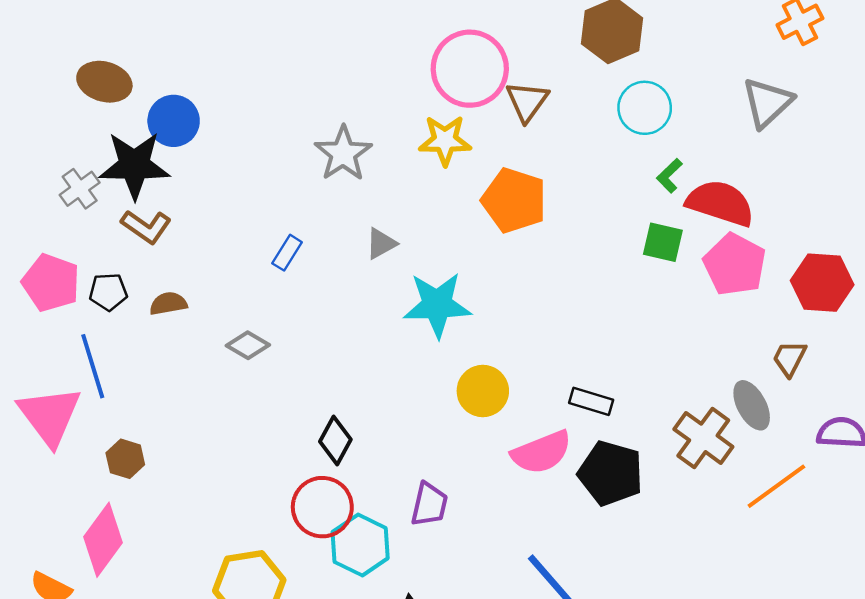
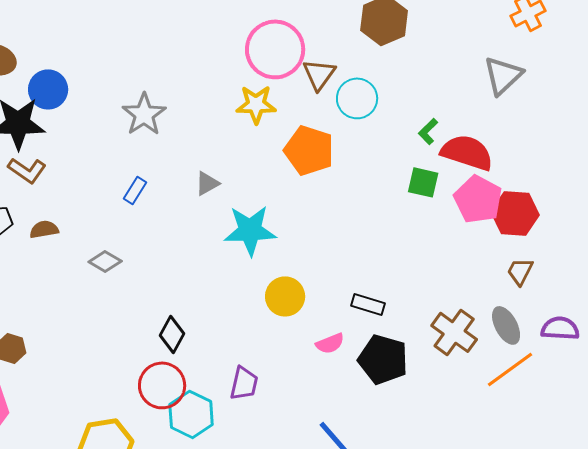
cyan circle: (645, 108) -> (357, 98), moved
gray star: (343, 153) -> (144, 114), moved
red hexagon: (822, 283) -> (515, 213), moved
gray ellipse: (752, 405) -> (506, 325), moved
pink semicircle: (542, 452) -> (330, 343), size x0.6

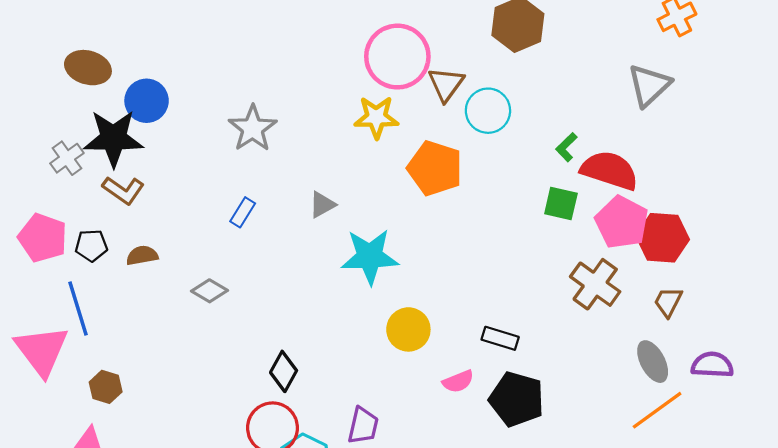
brown cross: (454, 332) -> (595, 284), moved

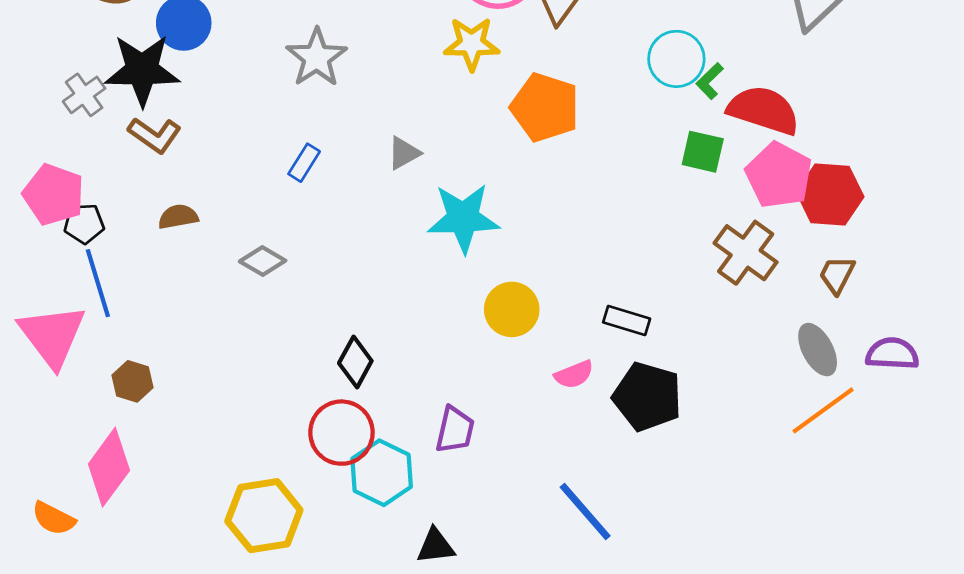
cyan circle: (488, 111) -> (676, 59), moved
black pentagon: (91, 245) -> (84, 224), moved

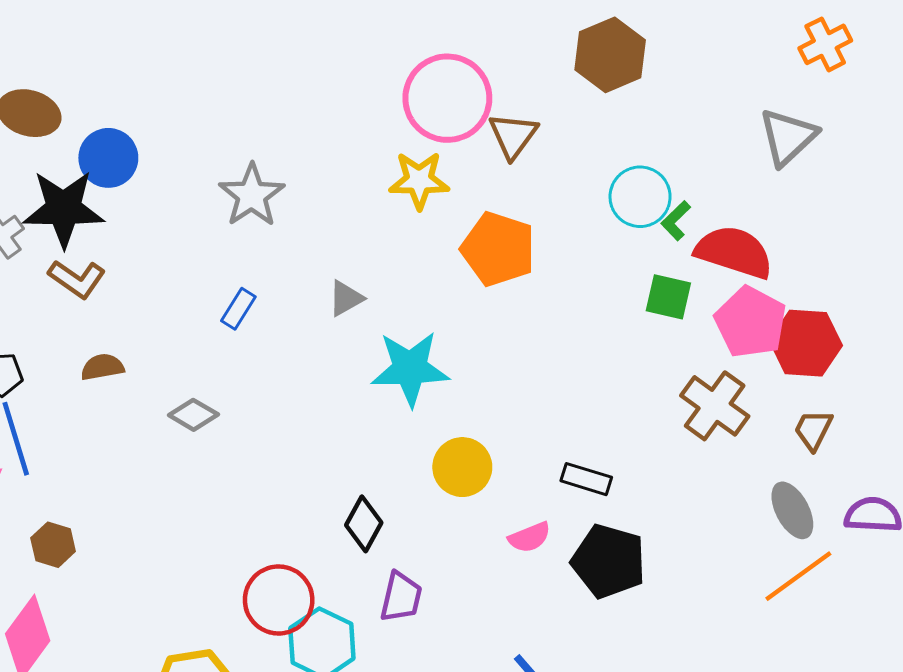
black diamond: (355, 362) -> (364, 524), moved

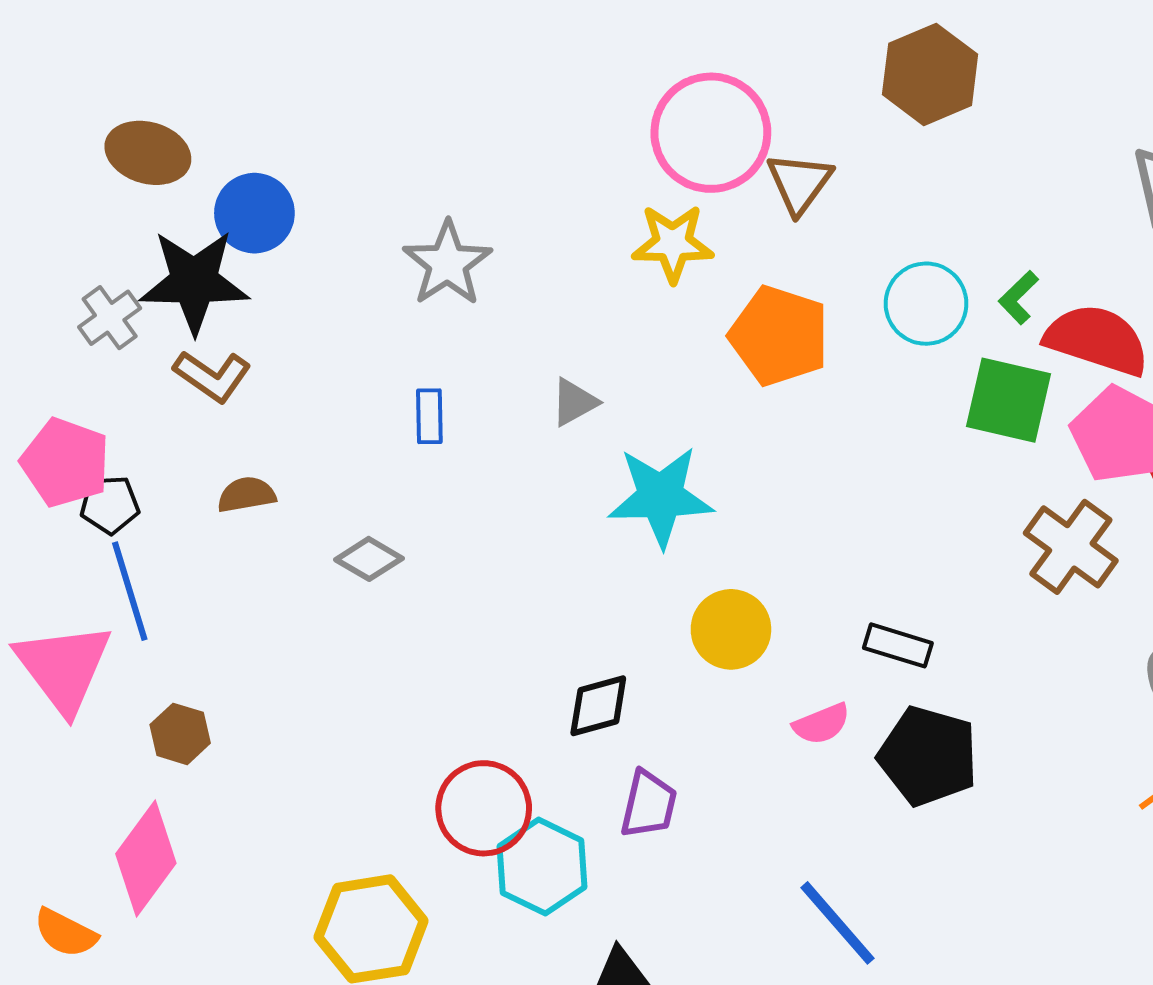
cyan circle: (640, 197) -> (926, 304), moved
green square: (668, 297) -> (1008, 400), size x1.4
blue rectangle: (238, 309) -> (429, 416), turned -33
black diamond: (364, 524) -> (598, 706), turned 46

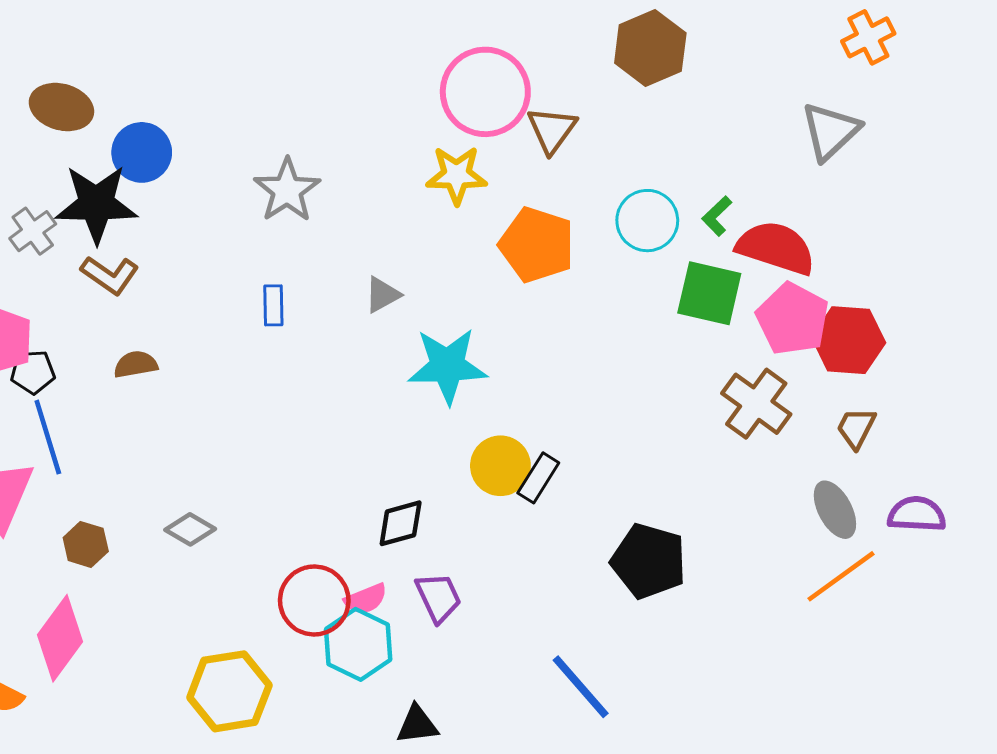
gray diamond: (369, 559) -> (190, 529), moved
black rectangle: (898, 645) -> (538, 478), moved, turned -75
pink semicircle: (821, 724) -> (366, 599), moved
purple trapezoid: (649, 804) -> (438, 597), turned -38

